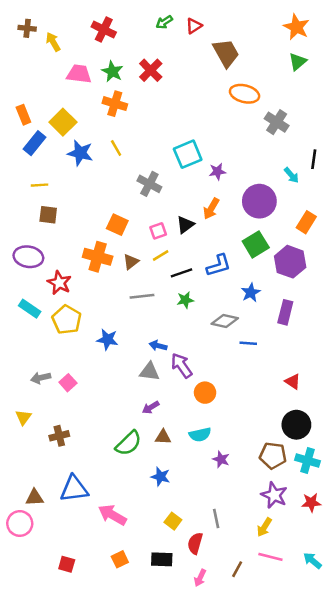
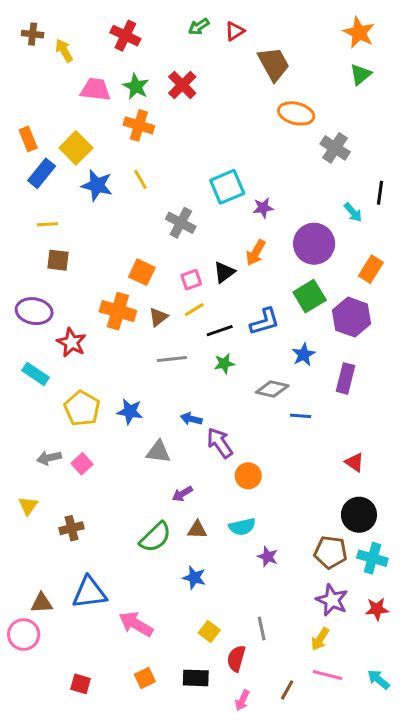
yellow pentagon: (67, 320) -> (82, 408), moved
gray triangle: (149, 372) -> (158, 452), moved

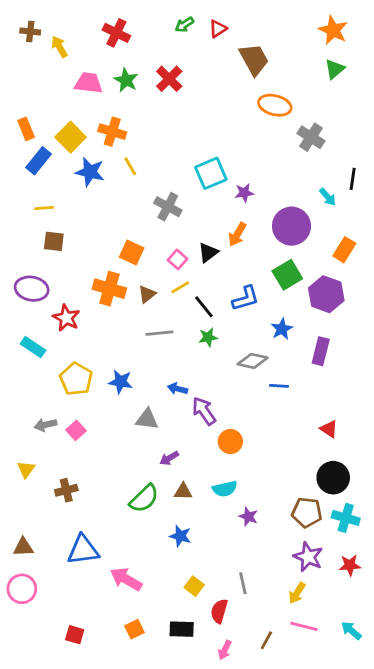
orange cross: (139, 125) -> (112, 132), moved
pink square: (191, 280) -> (178, 259), turned -30
black line: (220, 331) -> (204, 307), turned 70
brown triangle: (42, 603) -> (23, 547), moved

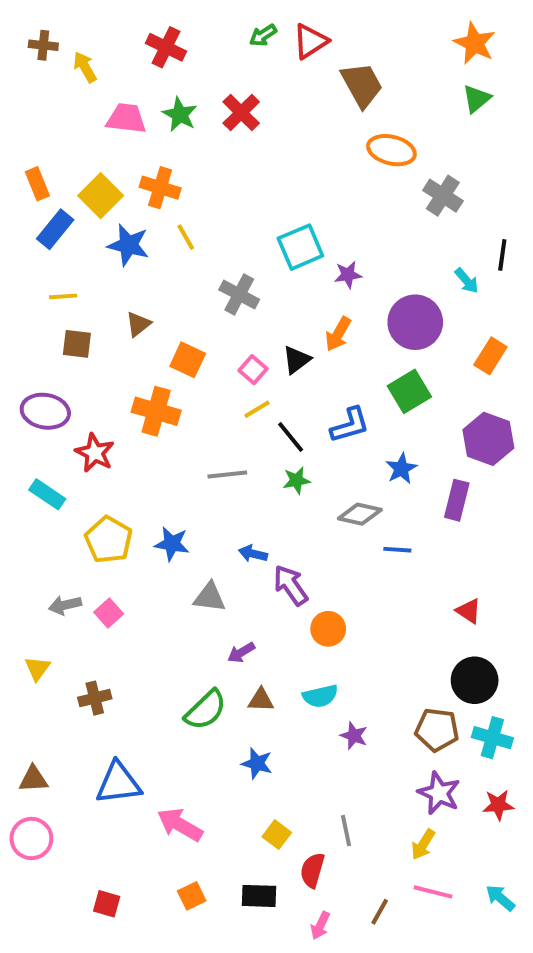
red triangle: (218, 29) -> (310, 41), size x1.4
brown triangle: (147, 294) -> (138, 324), moved
purple hexagon: (326, 294) -> (488, 439), moved

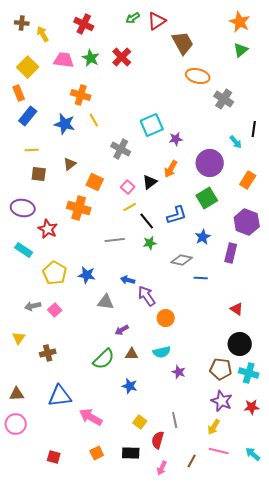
yellow square: (101, 196) -> (28, 67), moved

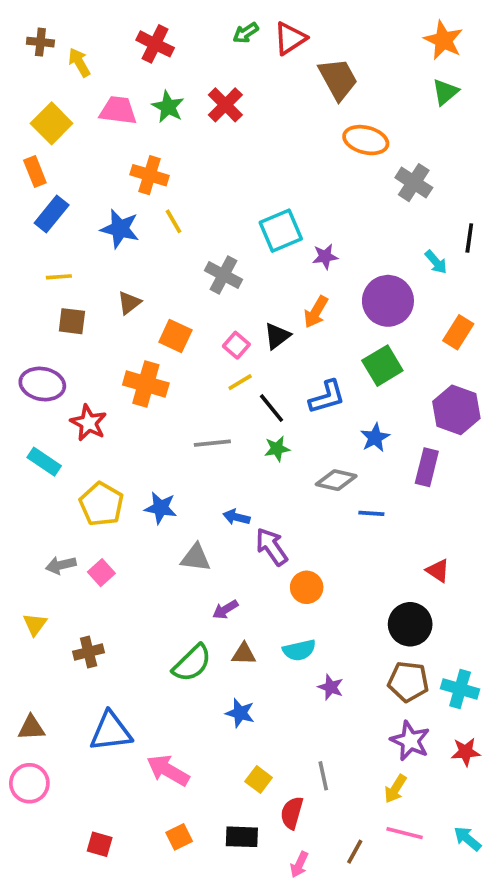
black circle: (240, 344) -> (410, 624), moved

